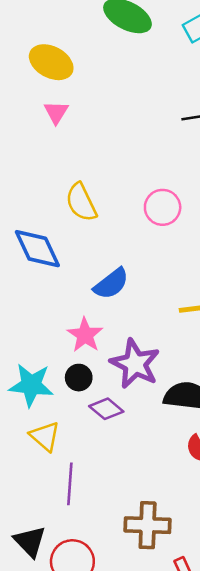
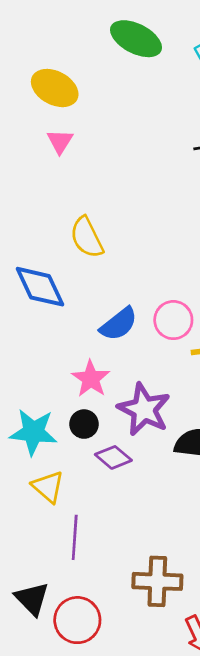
pink circle: (163, 207) -> (173, 320), moved

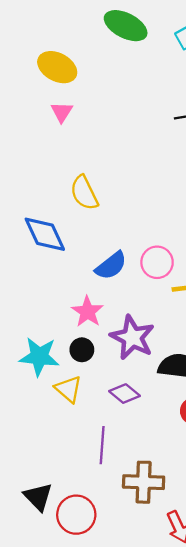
purple diamond: (113, 457) -> (124, 394), moved
yellow triangle: (48, 487) -> (68, 389), moved
purple line: (75, 537) -> (102, 445), moved

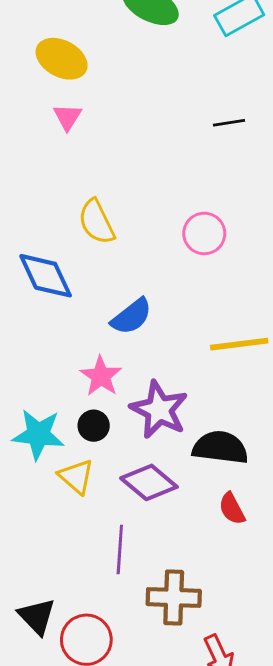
pink circle: (157, 262) -> (204, 233), moved
purple diamond: (124, 394) -> (149, 482), size x1.4

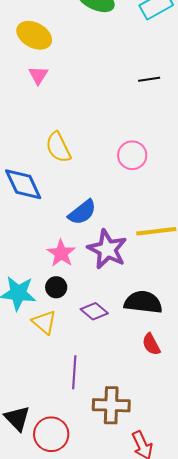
purple star: (159, 410) -> (107, 249), moved
purple diamond: (149, 482) -> (94, 311), moved, size x0.7

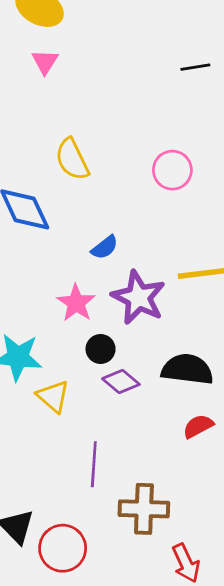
blue semicircle: (82, 212) -> (105, 247), size x0.7
black circle: (56, 287) -> (101, 349), moved
red semicircle: (151, 344) -> (198, 426), turned 90

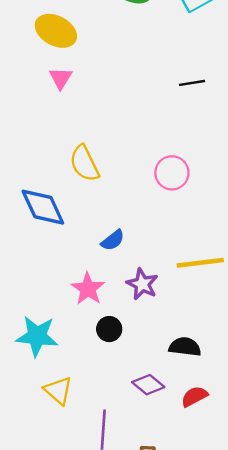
purple star: (139, 297) -> (142, 284), size x0.7
black semicircle: (187, 369) -> (185, 347), size x0.7
purple diamond: (121, 382) -> (148, 385), moved
yellow triangle: (53, 396) -> (58, 391), moved

